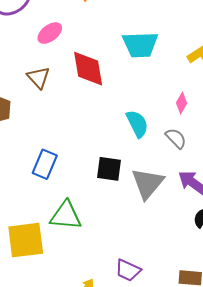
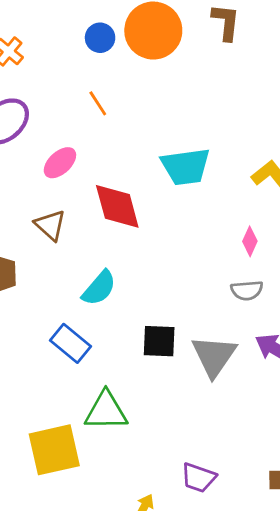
cyan semicircle: (137, 124) -> (99, 288), moved, turned 72
gray semicircle: (176, 138) -> (247, 290), turned 135
blue rectangle: (45, 164) -> (70, 343), turned -68

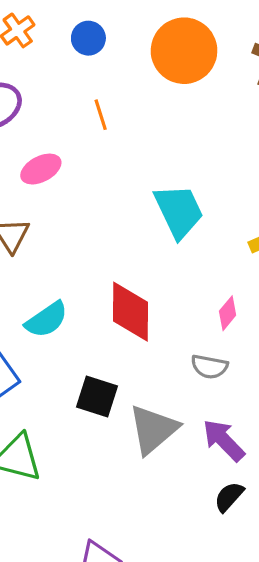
blue circle: (100, 38) -> (88, 38), moved
cyan trapezoid: (186, 167) -> (179, 211), turned -123
red diamond: (117, 206) -> (131, 312), moved

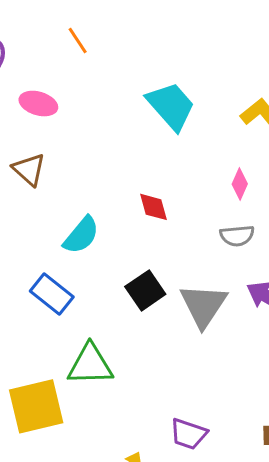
pink ellipse: (41, 169) -> (38, 104), turned 60
red diamond: (131, 312) -> (154, 207), size x0.6
black square: (97, 396) -> (145, 290), turned -36

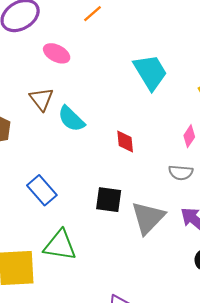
orange line: (78, 40) -> (92, 14), turned 72
cyan semicircle: (81, 235) -> (71, 119), moved, turned 84
black square: (145, 290) -> (109, 200), turned 32

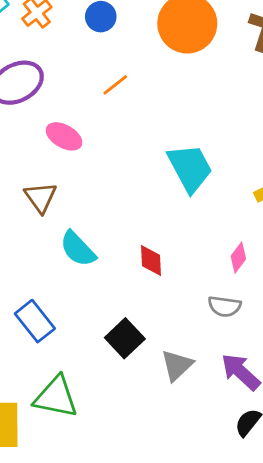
cyan semicircle: (71, 119) -> (78, 249), moved
black square: (109, 200) -> (125, 338), turned 36
gray triangle: (148, 218) -> (177, 365), size x0.7

